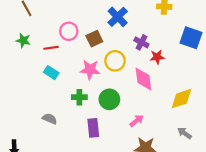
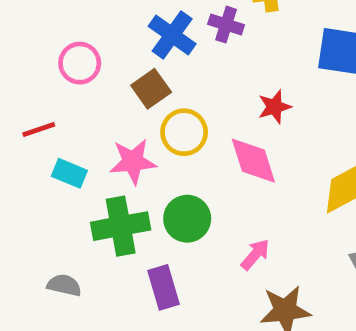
pink circle: (69, 31) -> (80, 63), moved
brown square: (94, 39) -> (151, 89), moved
purple cross: (141, 42) -> (226, 25), moved
cyan rectangle: (51, 73) -> (69, 173), moved
green cross: (79, 97) -> (121, 226), size x1.6

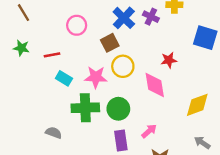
purple rectangle: (163, 287) -> (121, 141), moved

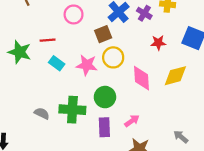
green star: (21, 48) -> (20, 52), moved, size x1.5
red star: (169, 60) -> (158, 43), moved
yellow diamond: (197, 105) -> (175, 76), moved
green cross: (85, 108) -> (72, 110), moved

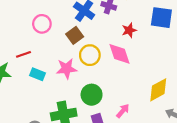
yellow diamond: (175, 76) -> (158, 90), moved
pink diamond: (142, 78) -> (120, 54), moved

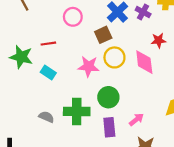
cyan rectangle: (38, 74) -> (48, 72), moved

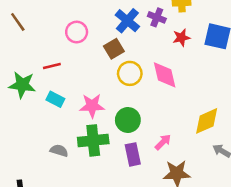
red star: (159, 40) -> (181, 38), moved
pink star: (89, 66) -> (92, 106), moved

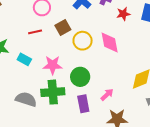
brown square: (114, 49) -> (63, 28), moved
red line: (52, 66) -> (35, 32), moved
gray semicircle: (59, 151) -> (26, 99), size x1.5

